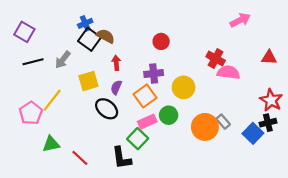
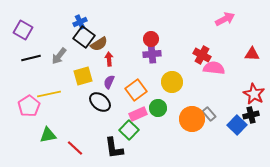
brown semicircle: (106, 36) -> (99, 44), moved, turned 120
purple cross: (154, 74) -> (152, 54), moved
yellow line: (52, 100) -> (49, 94), turned 40

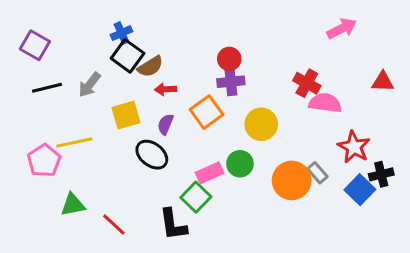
red arrow: (109, 59) -> (166, 89), turned -88
orange square: (136, 90) -> (207, 112), moved
red star: (254, 94) -> (354, 147), moved

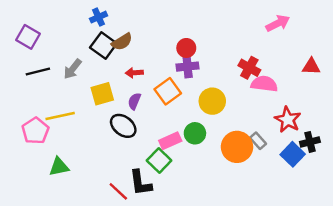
blue cross: (121, 33) -> (98, 17), moved
brown semicircle: (150, 66) -> (122, 42), moved
red line: (114, 224) -> (118, 191), moved

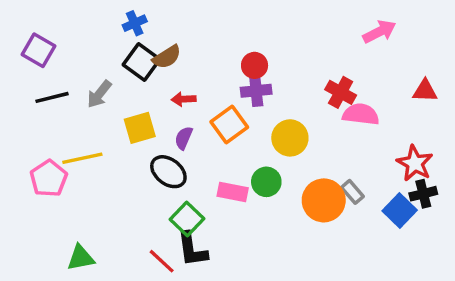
red star: (288, 120) -> (415, 163), moved
pink rectangle: (170, 141) -> (233, 192), turned 35
green square: (159, 161) -> (187, 219), moved
green triangle: (59, 167) -> (81, 258), moved

